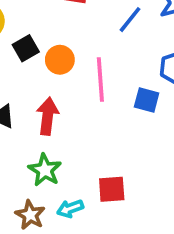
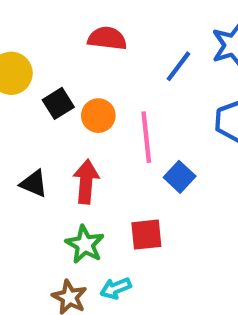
blue square: (147, 100) -> (180, 177), moved, turned 30
red square: (112, 189) -> (146, 235), moved

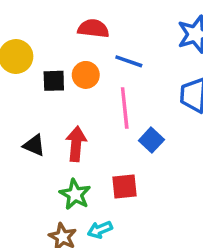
blue line: (178, 66) -> (129, 61), moved, turned 72
black square: (58, 103) -> (54, 81), turned 30
orange circle: (98, 116) -> (86, 75), moved

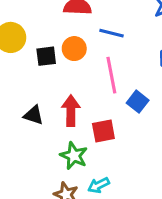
red square: (125, 187) -> (103, 131), moved

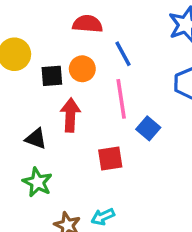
blue line: (112, 33) -> (123, 54), turned 45
red arrow: (71, 111) -> (70, 115), moved
green star: (74, 156) -> (37, 182), moved

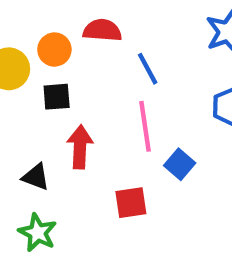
orange circle: (82, 69) -> (54, 50), moved

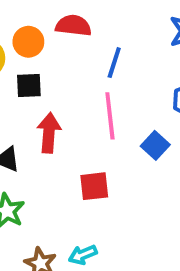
blue line: (148, 69) -> (114, 63), turned 44
blue square: (180, 164) -> (155, 145), moved

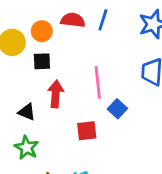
blue line: (114, 63) -> (103, 20), moved
blue square: (155, 145) -> (117, 109), moved

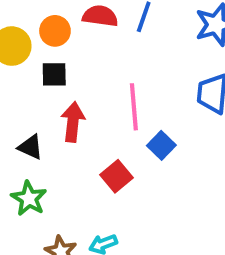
red square: (87, 131) -> (116, 176), turned -35

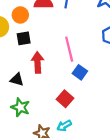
blue square: (161, 145) -> (80, 72), moved
red square: (116, 176) -> (65, 99), moved

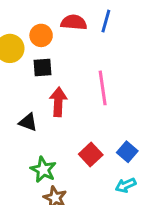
blue square: (80, 72) -> (127, 152), moved
green star: (20, 107) -> (43, 170), moved
cyan arrow: (64, 126) -> (126, 185), moved

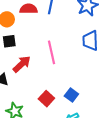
red arrow: (58, 102) -> (22, 64), turned 48

